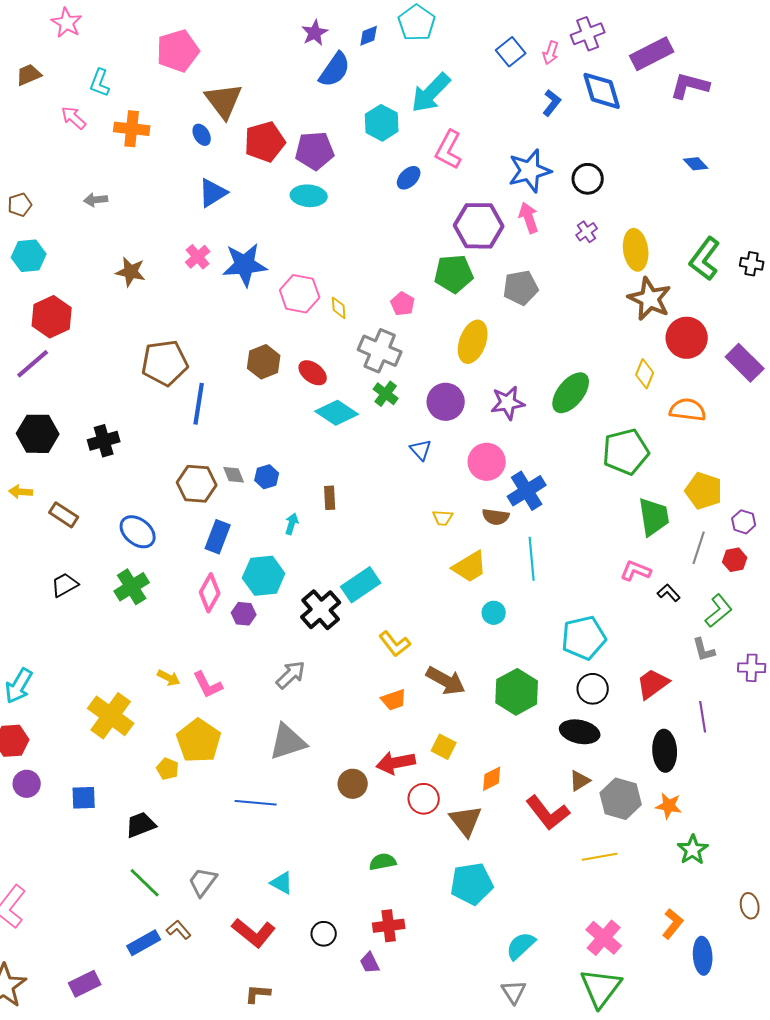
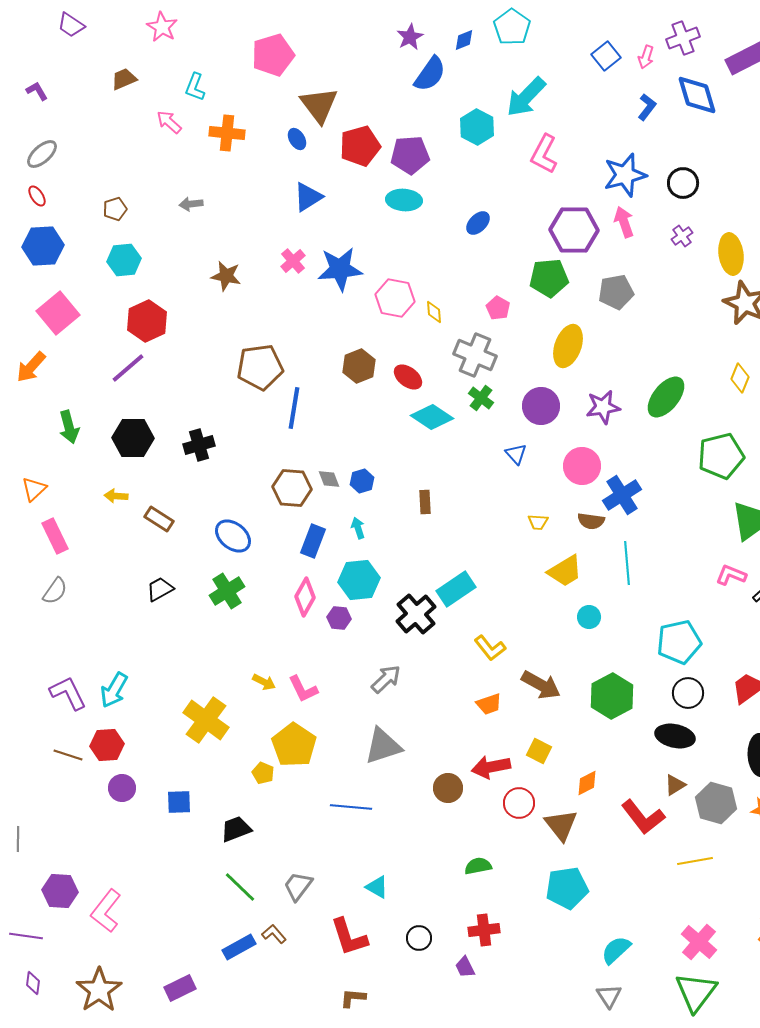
blue ellipse: (409, 178) -> (478, 223), moved
cyan arrow: (292, 524) -> (358, 528), moved, turned -35
red L-shape: (254, 933) -> (349, 937), turned 33

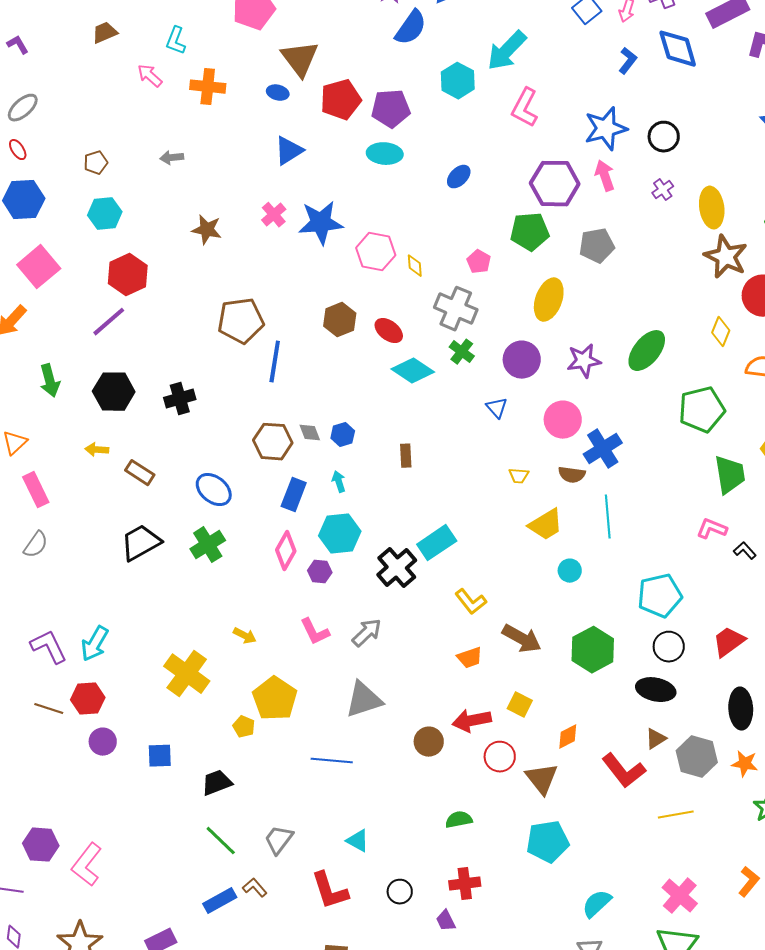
blue ellipse: (297, 139) -> (278, 93), turned -45
black trapezoid: (160, 589) -> (141, 543), size x1.5
pink L-shape: (303, 689) -> (315, 632), moved

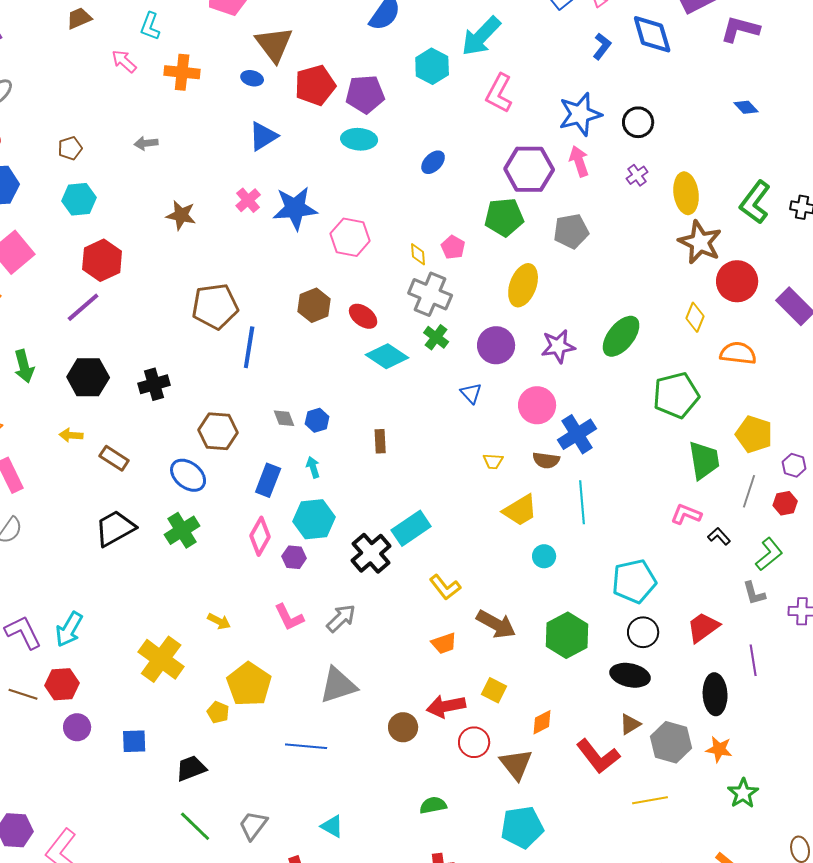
yellow diamond: (415, 266) -> (418, 254), moved
brown hexagon: (273, 442) -> (218, 431), moved

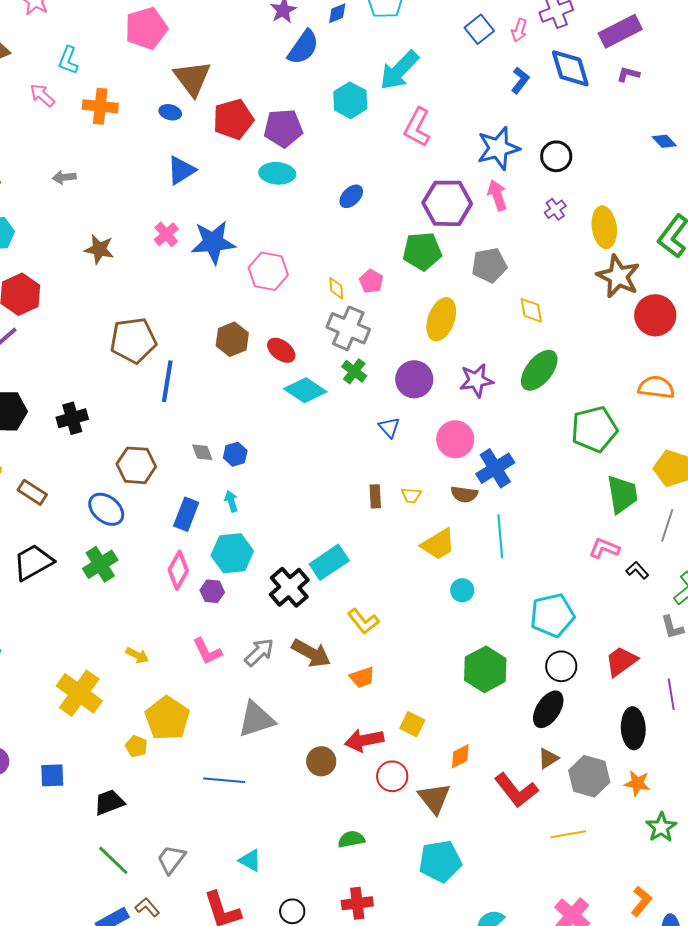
purple L-shape: (740, 29) -> (628, 74), moved, size x0.6
yellow diamond: (695, 317) -> (531, 310), moved, turned -32
brown rectangle: (380, 441) -> (375, 496), moved
brown arrow: (496, 624) -> (311, 653), moved
black ellipse: (630, 675) -> (548, 709), turned -69

